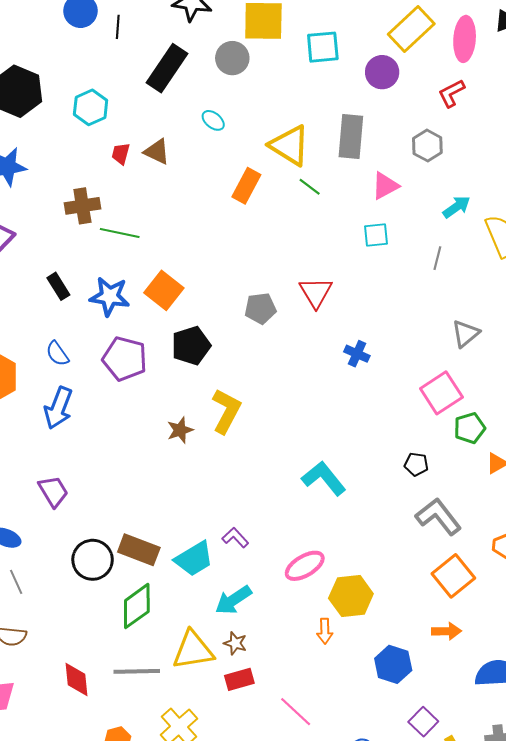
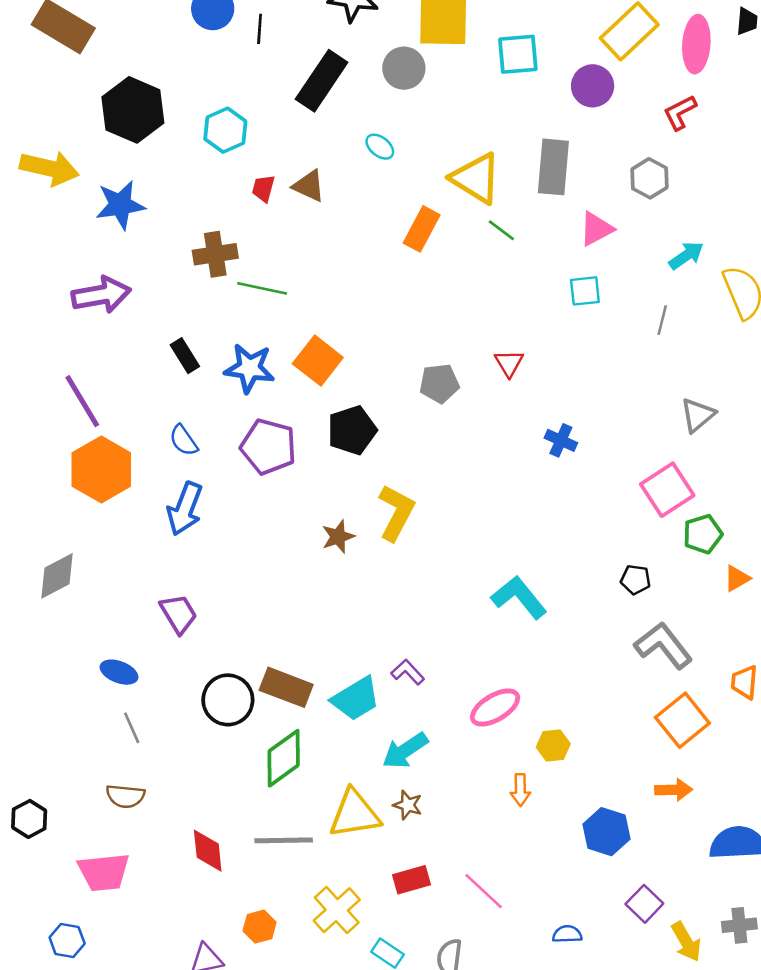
red triangle: (316, 292) -> (509, 363), size x0.7
yellow hexagon: (351, 596) -> (553, 746), size x0.6
red rectangle: (239, 679) -> (411, 880), moved

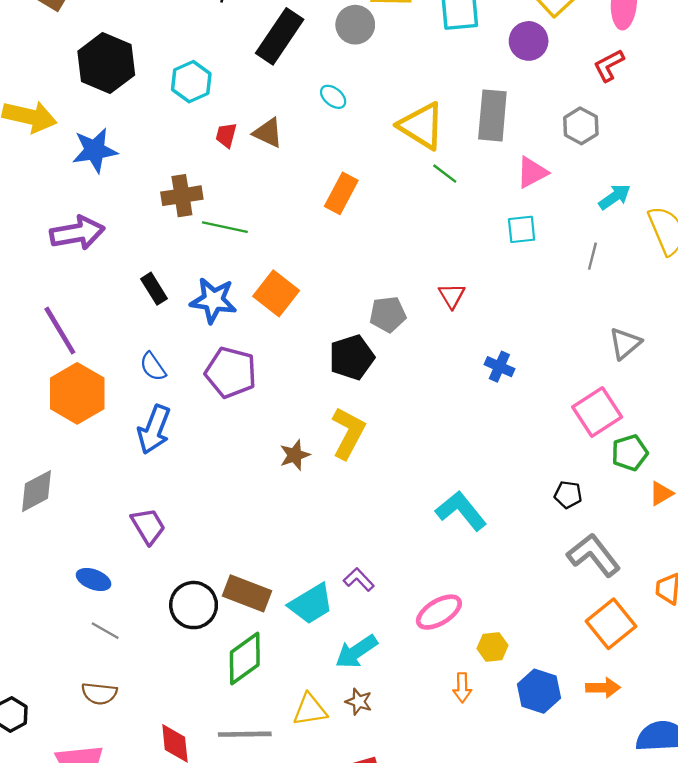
orange rectangle: (422, 229) -> (341, 193), moved
black pentagon: (352, 430) -> (352, 357), moved
gray line: (132, 728) -> (105, 631), turned -36
yellow triangle: (355, 814) -> (310, 710), size x0.7
blue hexagon: (606, 832) -> (539, 691), moved

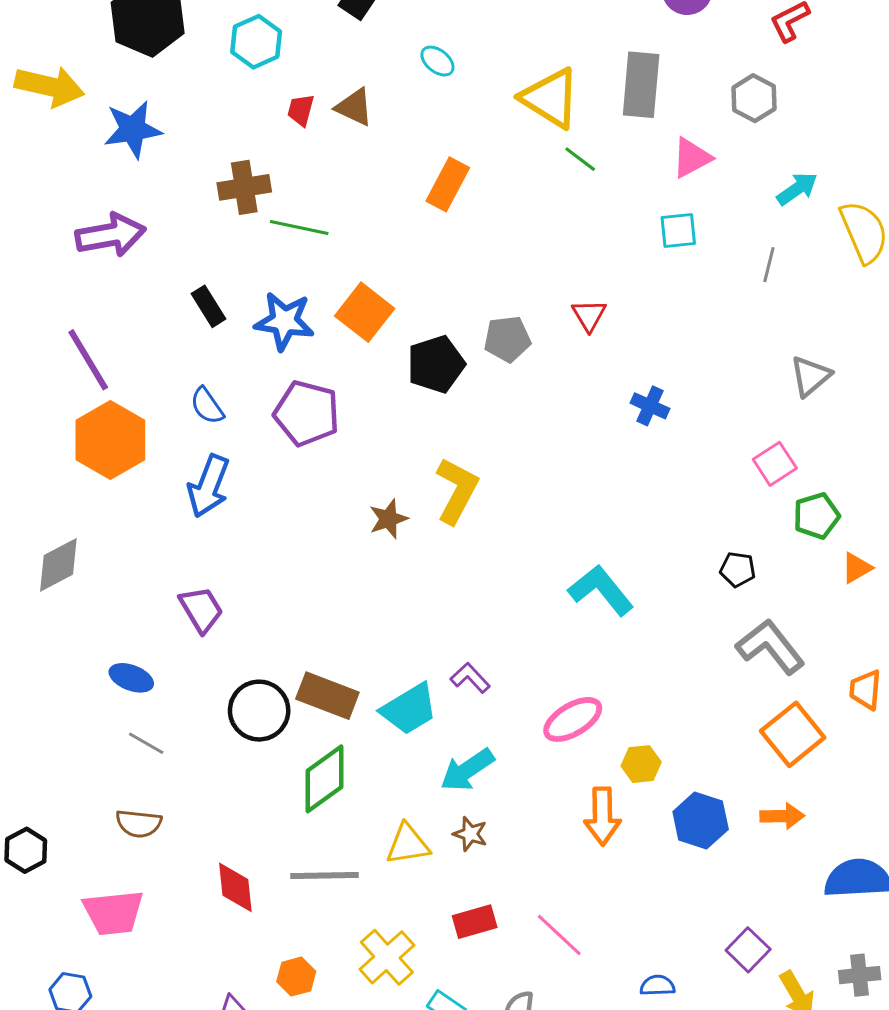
black pentagon: (352, 357) -> (436, 364), moved
pink square: (597, 412) -> (775, 464), size x0.7
orange arrow: (462, 688) -> (602, 816), size x1.5

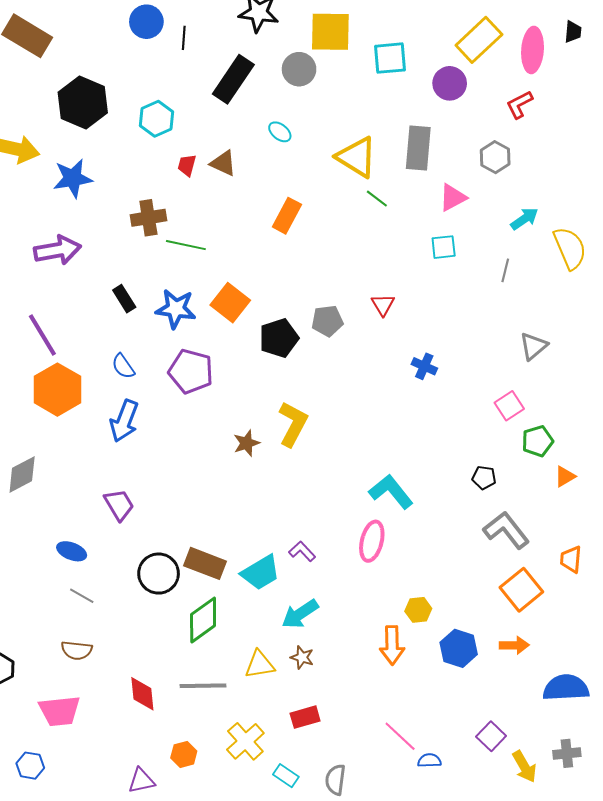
pink ellipse: (573, 719) -> (372, 541), moved, turned -45
pink line: (559, 935) -> (400, 736), moved

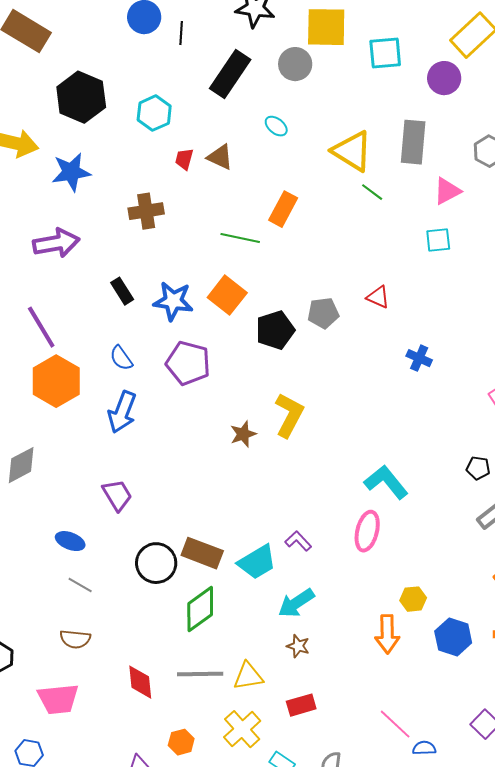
green line: (186, 245) -> (240, 238), moved
red triangle: (383, 305) -> (378, 297), turned -35
yellow triangle: (260, 664) -> (248, 676), moved

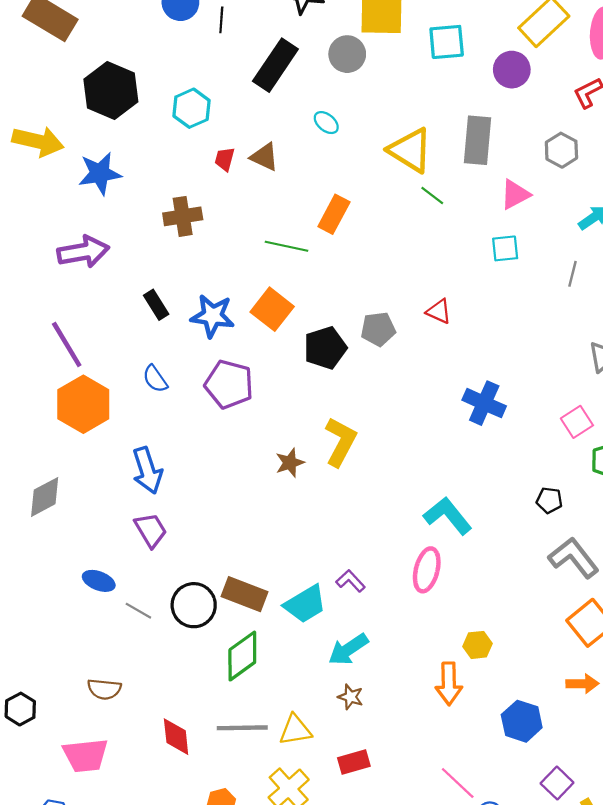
blue cross: (419, 358) -> (484, 403), moved, size x1.5
blue arrow: (122, 412) -> (147, 470), moved, turned -39
gray line: (80, 585) -> (138, 611), moved
blue hexagon: (453, 637) -> (522, 721), moved

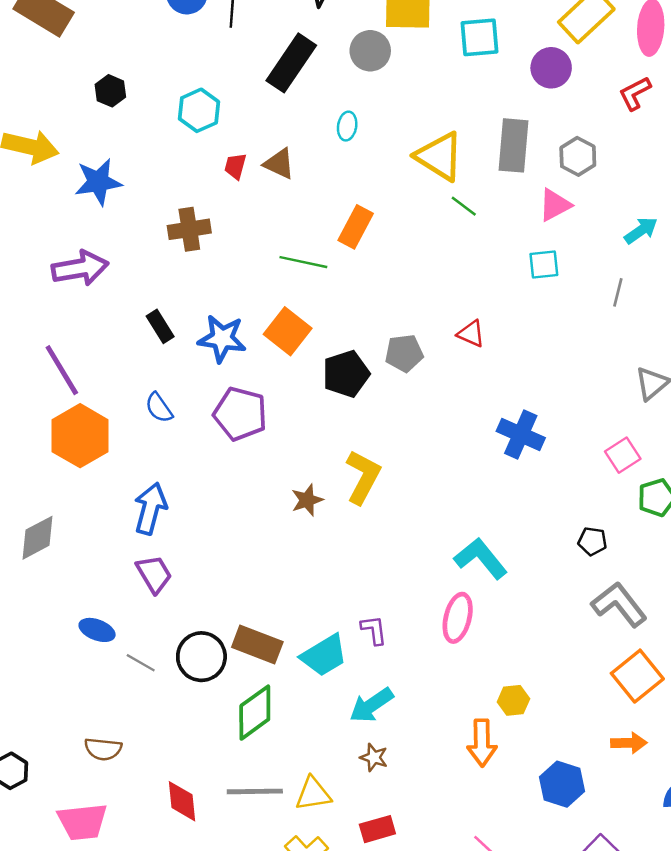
black hexagon: (111, 91) -> (110, 91), size x0.5
cyan ellipse: (326, 123) -> (347, 126), turned 60
gray hexagon: (561, 150) -> (578, 156), moved
blue arrow: (147, 470) -> (150, 509), turned -147
purple L-shape: (351, 581) -> (374, 630), turned 36

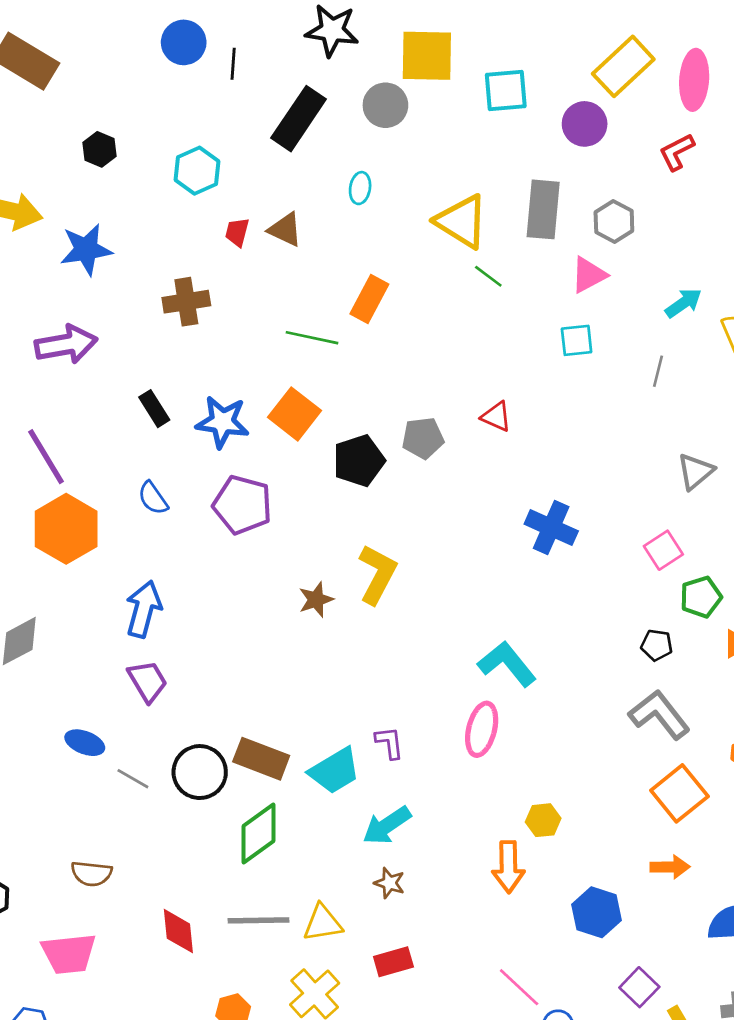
black pentagon: (592, 541) -> (657, 645), moved

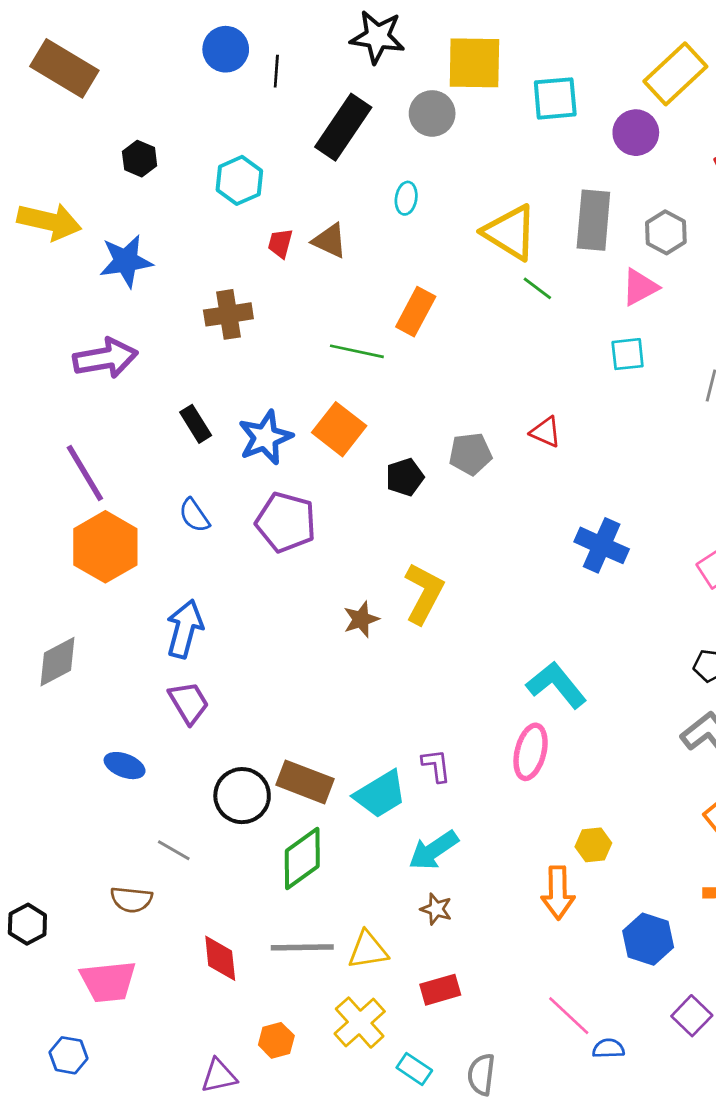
blue star: (222, 422) -> (265, 437), turned -30
black pentagon: (359, 461) -> (405, 477), size x0.7
gray line: (133, 779) -> (174, 850), moved

